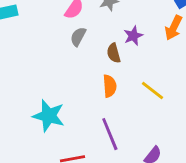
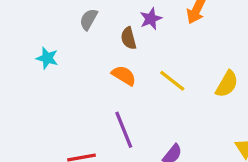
orange semicircle: (110, 86) -> (124, 75), turned -55
cyan star: (49, 116) -> (47, 58), moved, size x0.6

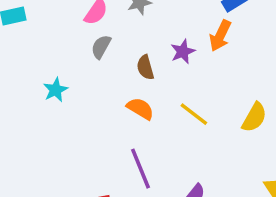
purple star: (151, 19) -> (183, 52), moved
cyan star: (47, 58) -> (55, 90), turned 30

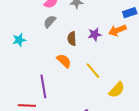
orange arrow: (220, 36) -> (117, 30), turned 30
yellow semicircle: (254, 117) -> (117, 90), moved
purple line: (141, 169) -> (43, 86), moved

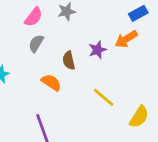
orange semicircle: (64, 61) -> (51, 82), moved

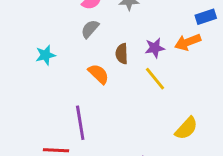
yellow line: (104, 97) -> (155, 79), moved

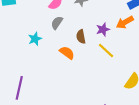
cyan star: (45, 55) -> (35, 39), moved
purple line: (80, 123) -> (19, 88), moved, turned 30

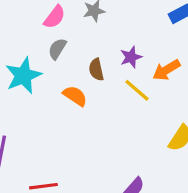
orange arrow: (125, 22) -> (166, 70), moved
cyan star: (35, 39) -> (23, 76), size x1.6

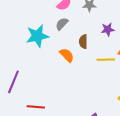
purple star: (131, 57) -> (108, 29), moved
yellow line: (137, 90) -> (106, 60), turned -54

